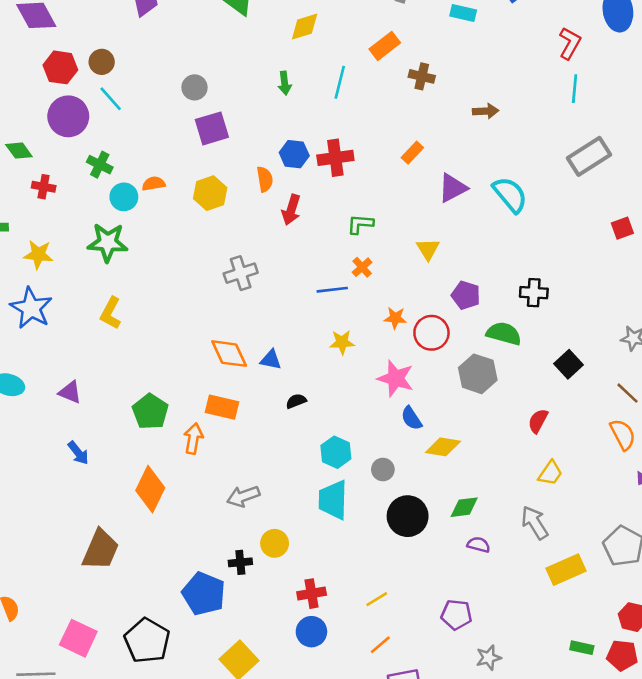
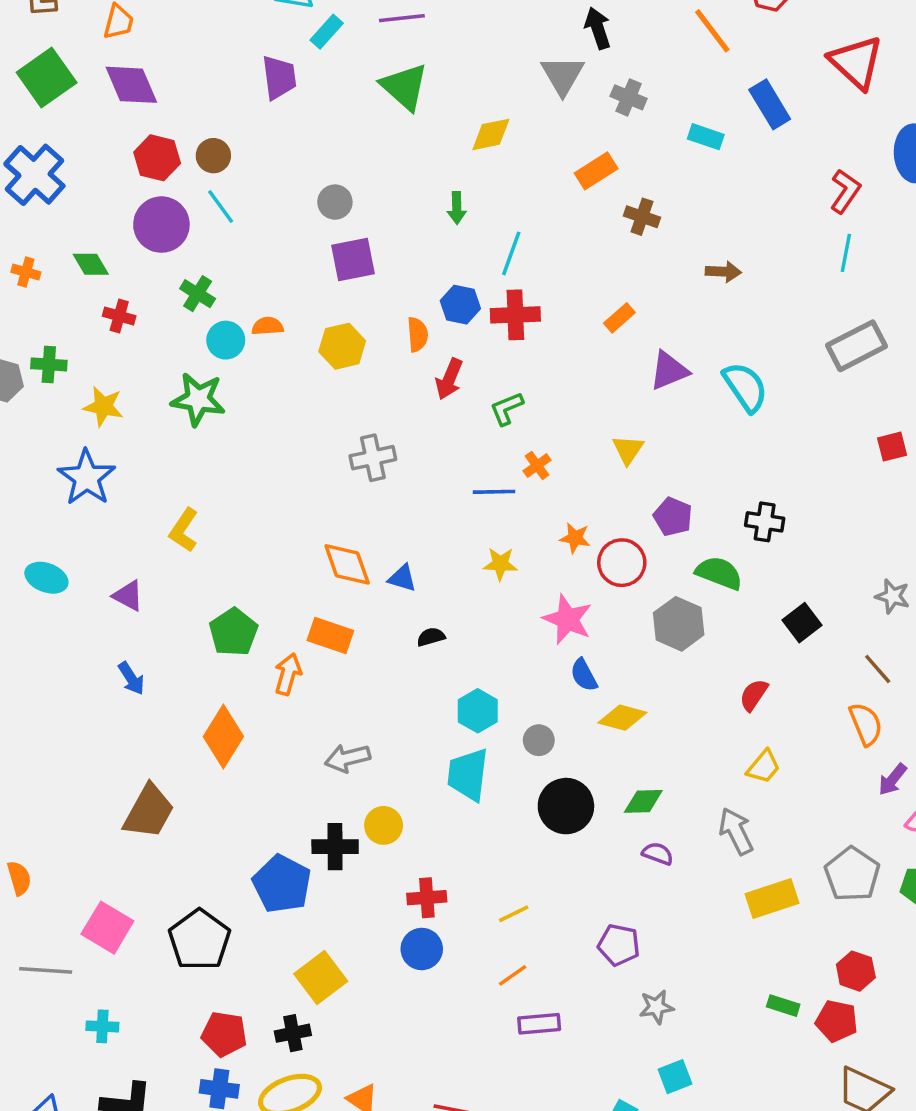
cyan line: (340, 82) -> (511, 253), moved
green L-shape: (360, 224) -> (507, 409), moved, turned -32
yellow L-shape: (111, 313) -> (184, 530), moved
black cross: (240, 562) -> (335, 847), size x1.4

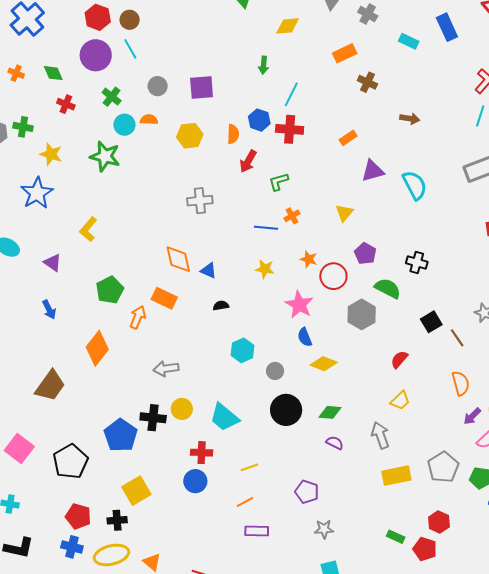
gray circle: (335, 202) -> (158, 86), moved
brown line: (878, 669) -> (457, 338), moved
cyan trapezoid: (468, 775) -> (224, 417), moved, turned -64

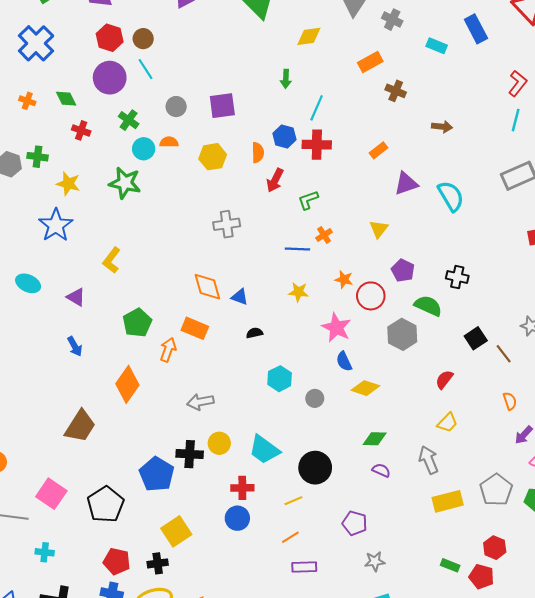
orange semicircle: (461, 383) -> (510, 401), size x0.7
black circle: (286, 410) -> (315, 468), moved

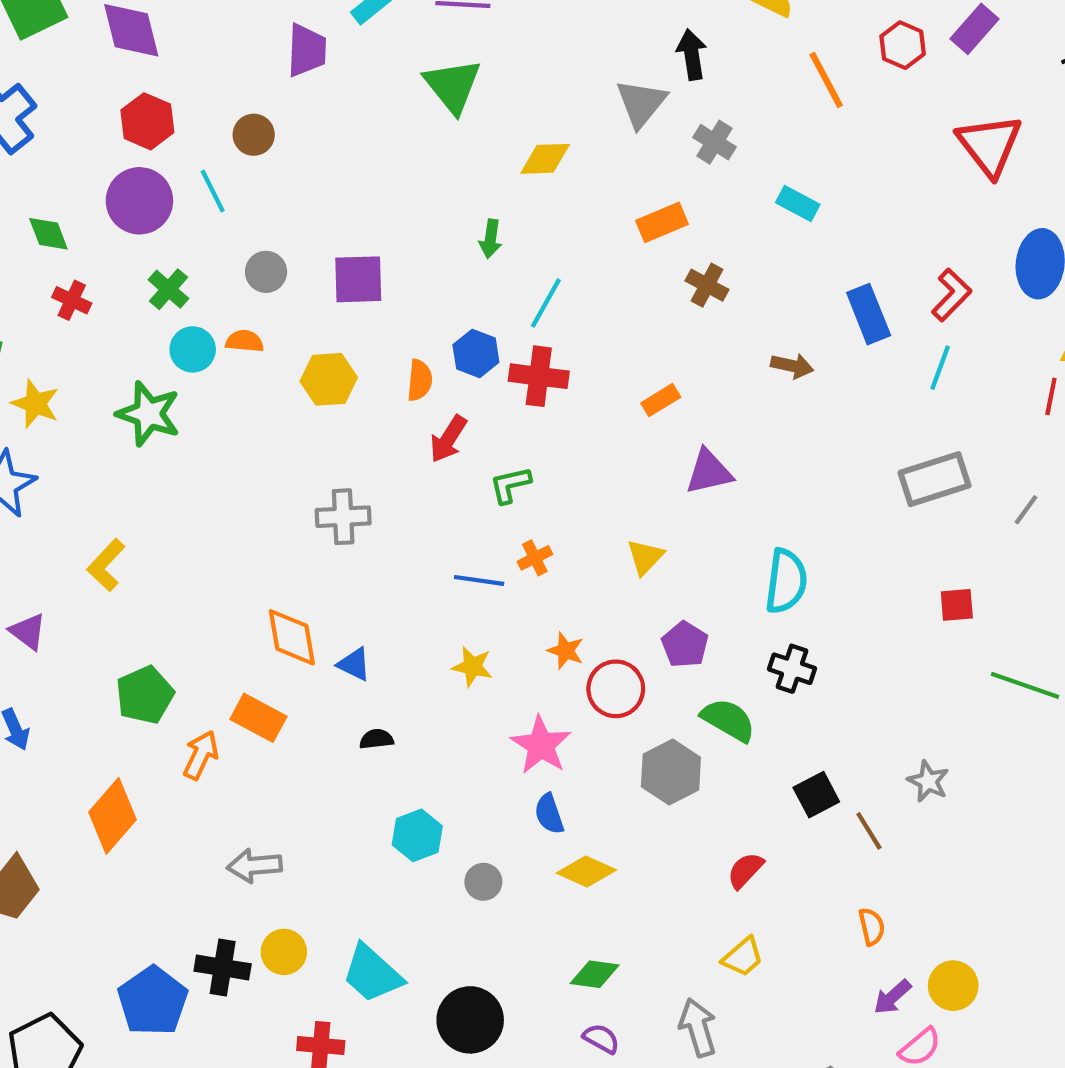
blue rectangle: (476, 29) -> (869, 314), moved
brown circle: (143, 39) -> (254, 135), moved
cyan semicircle: (451, 196) -> (786, 581), moved, turned 32

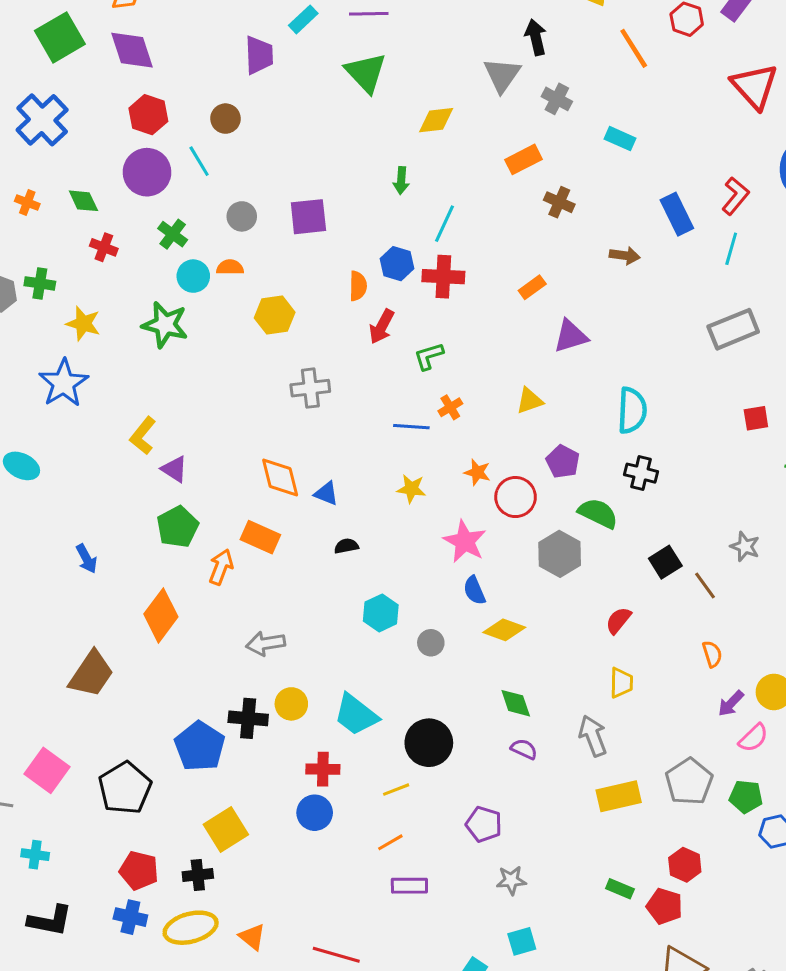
yellow hexagon: (329, 379) -> (275, 315), moved
yellow triangle: (645, 557) -> (529, 401), turned 32
purple triangle: (28, 631) -> (174, 469), moved
yellow trapezoid: (743, 957) -> (621, 683), turned -44
green diamond: (595, 974) -> (516, 703), turned 68

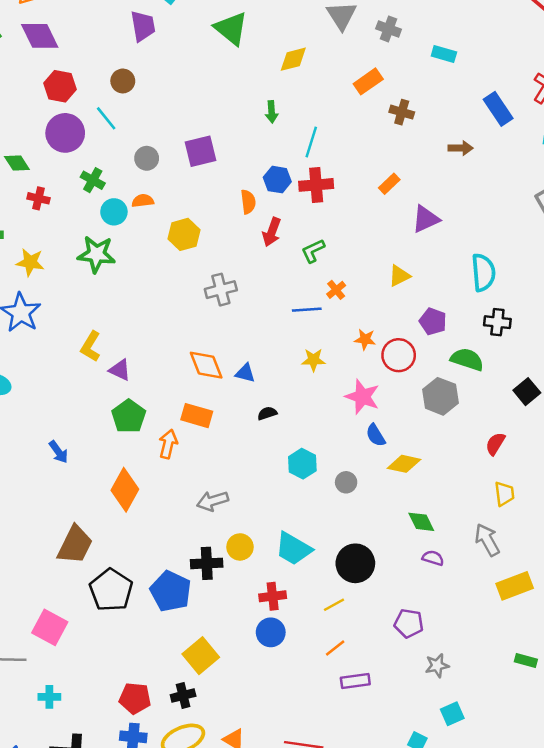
black pentagon: (125, 788) -> (111, 590), moved

